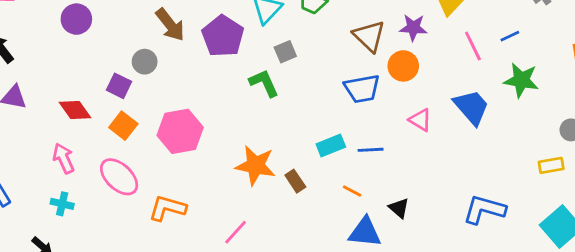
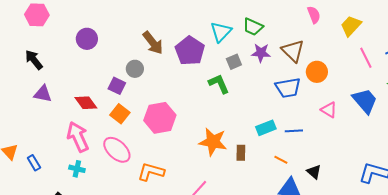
purple star: (413, 28) -> (261, 53), moved
pink arrow: (64, 158) -> (78, 137), size x1.4
brown rectangle: (295, 181) -> (241, 153), turned 35

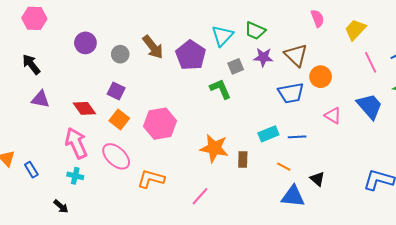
gray circle: (135, 69) -> (120, 54), moved

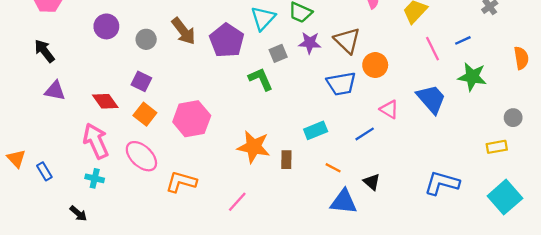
blue line: (297, 137) -> (365, 134), moved, turned -30

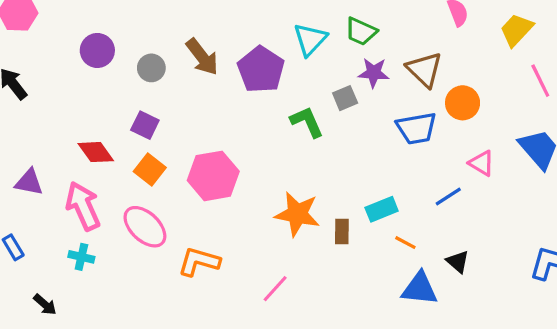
gray square: (278, 53) -> (345, 98), moved
purple triangle: (55, 91) -> (29, 182), moved
cyan rectangle: (316, 130) -> (382, 209), moved
black arrow: (78, 213) -> (45, 305), moved

